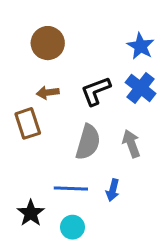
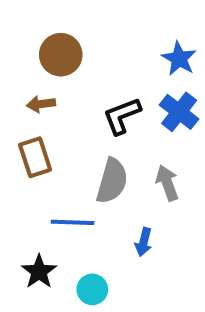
brown arrow: (48, 93) -> (41, 104), moved
blue line: (71, 188) -> (73, 222), moved

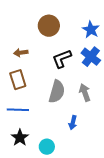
brown circle: (61, 55) -> (49, 26), moved
blue line: (73, 222) -> (18, 110), moved

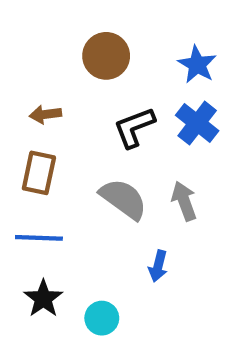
brown rectangle: (18, 80) -> (39, 173), turned 30
gray semicircle: (57, 92) -> (123, 199), turned -70

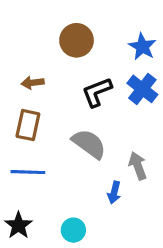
gray arrow: (184, 201) -> (138, 166), moved
black star: (43, 299) -> (18, 225), moved

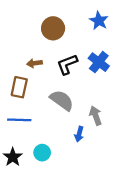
blue star: (142, 47) -> (99, 21), moved
brown arrow: (33, 83) -> (34, 63), moved
cyan circle: (73, 230) -> (42, 153), moved

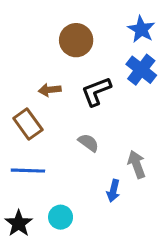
blue cross: (99, 62) -> (141, 70), moved
brown rectangle: (19, 87) -> (28, 124), turned -48
gray semicircle: (62, 100) -> (88, 143), size x0.6

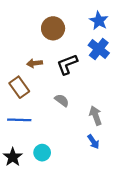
blue arrow: (113, 191) -> (93, 142), moved, turned -48

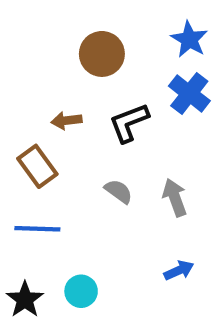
gray arrow: (96, 116) -> (175, 198), moved
blue arrow: (93, 142) -> (179, 270), turned -80

